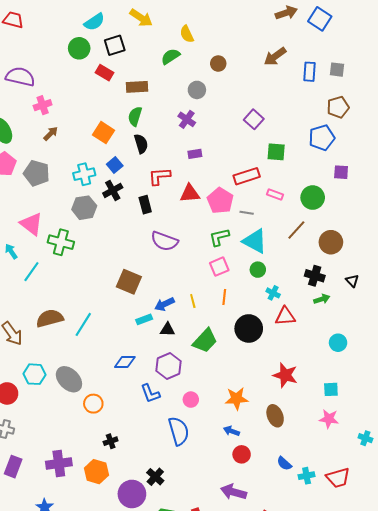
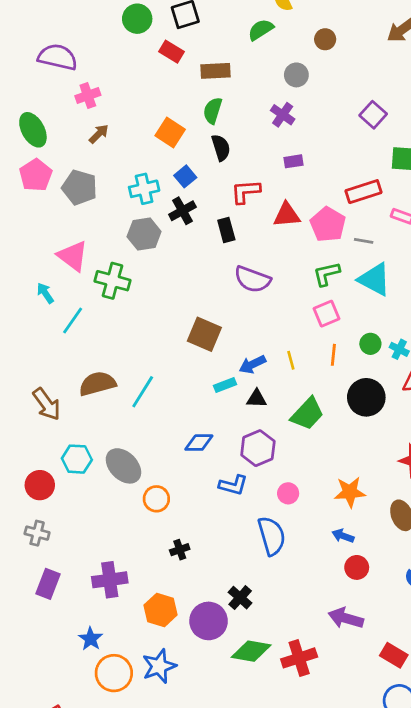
green circle: (258, 270) -> (370, 344), moved
blue L-shape: (150, 393) -> (233, 485), turned -55
orange hexagon: (96, 472) -> (161, 610), moved

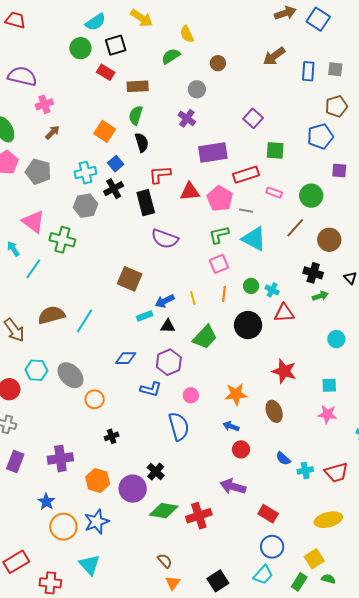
purple rectangle: (294, 161) -> (213, 152), moved, size x2.0
black rectangle: (226, 230) -> (146, 203), size x1.4

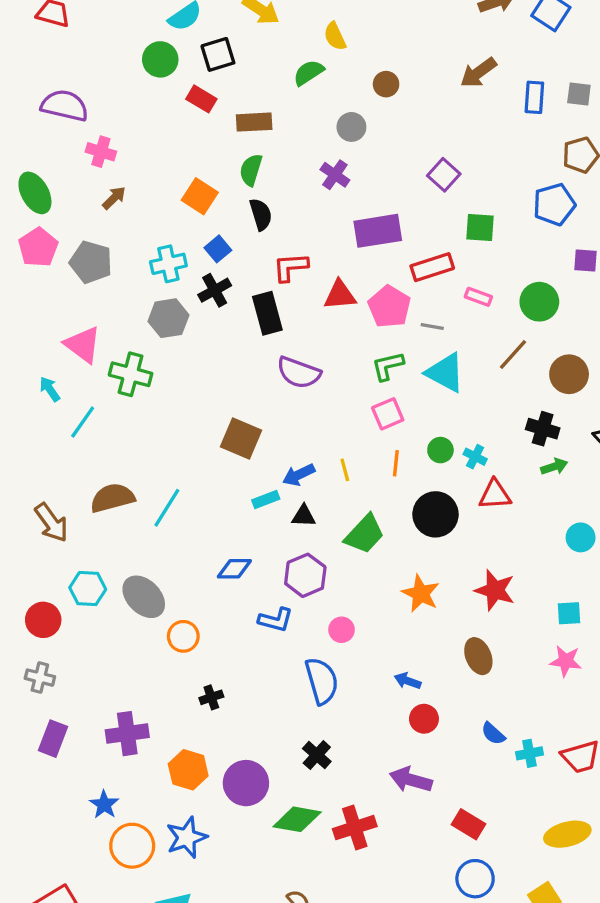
pink cross: (44, 104) -> (101, 152), turned 36
orange star: (236, 394) -> (421, 593), moved, turned 30
black cross: (156, 472) -> (317, 755), moved

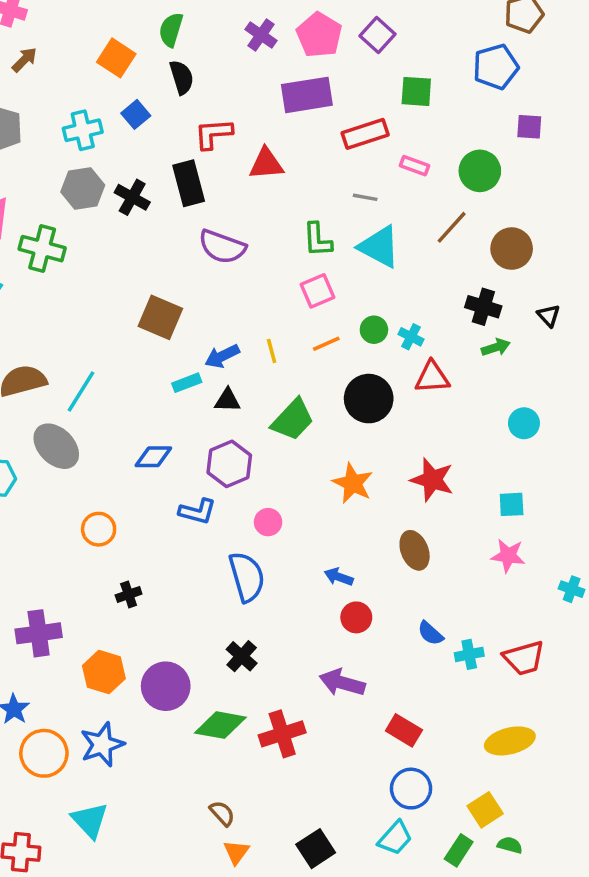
black cross: (215, 290) -> (132, 197), moved, turned -32
pink pentagon: (389, 307) -> (319, 35), moved
green L-shape: (388, 366) -> (317, 240), turned -80
orange line: (396, 463) -> (326, 344), turned 60
gray ellipse: (144, 597) -> (56, 446), moved

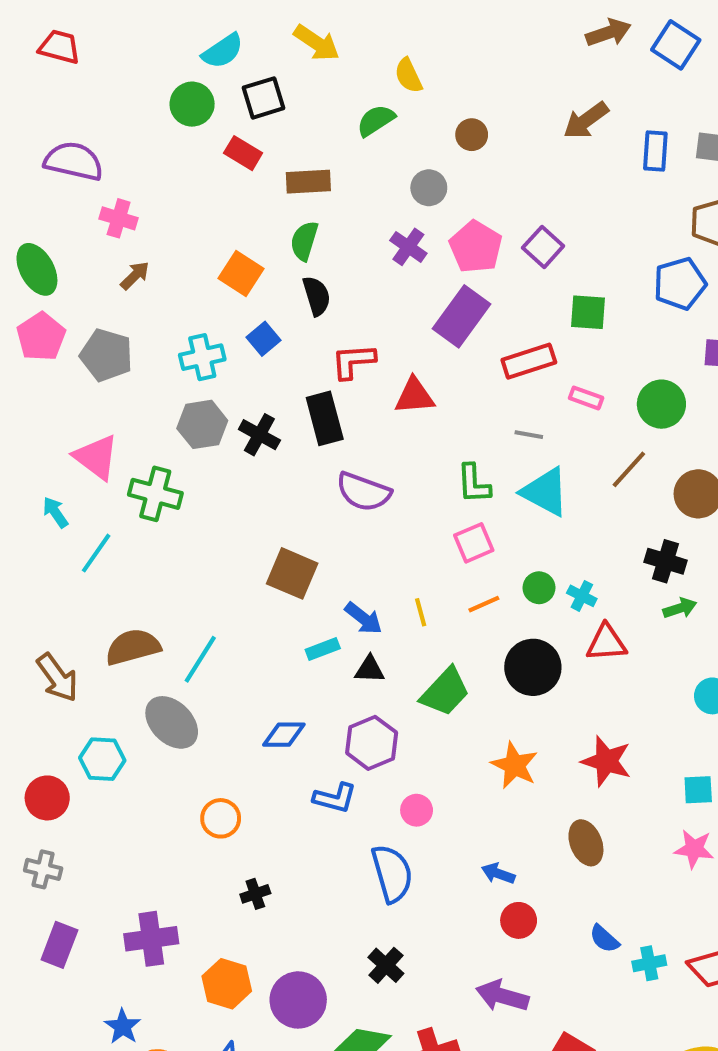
purple rectangle: (307, 95) -> (461, 316), turned -45
blue arrow: (222, 356) -> (363, 618), turned -116

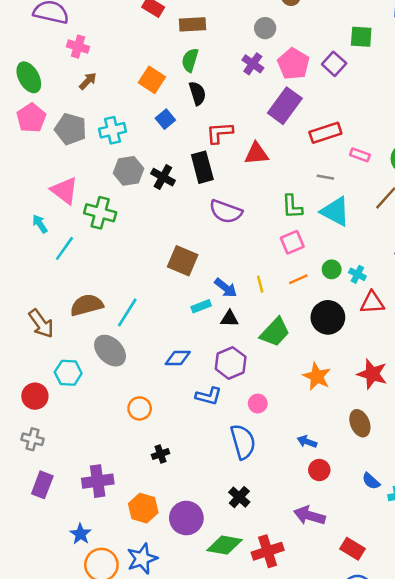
green square: (588, 312) -> (361, 37), moved
cyan cross: (202, 357) -> (112, 130), moved

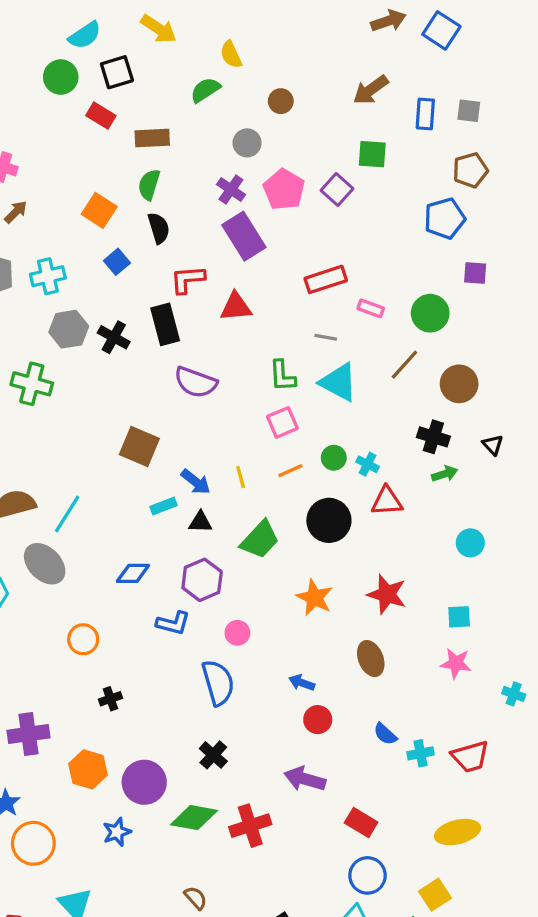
purple rectangle: (285, 106) -> (244, 236), moved, turned -68
blue star: (142, 559) -> (117, 832), moved, size x0.7

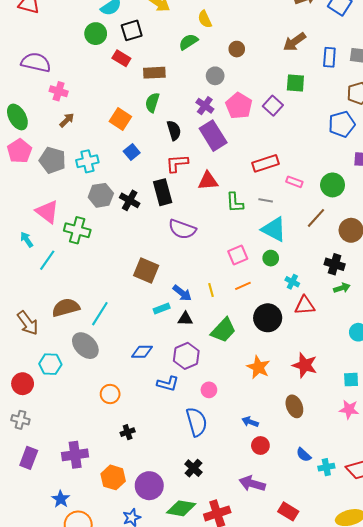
black semicircle: (159, 228) -> (174, 130), moved
green L-shape: (282, 376) -> (235, 202), moved
green circle: (334, 458) -> (271, 258), moved

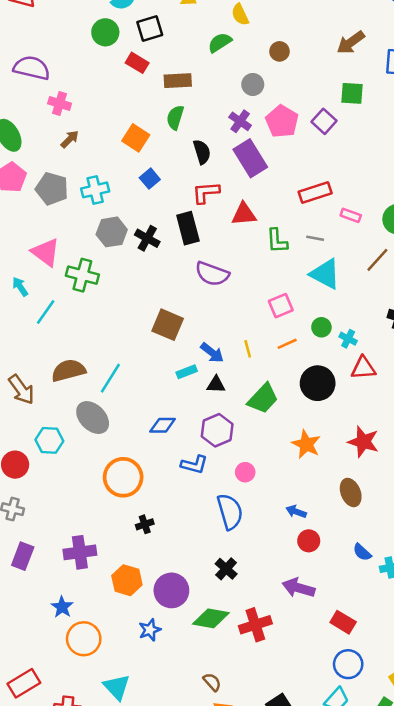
green circle: (271, 258) -> (321, 327), moved
orange circle: (110, 394) -> (123, 477), size x1.6

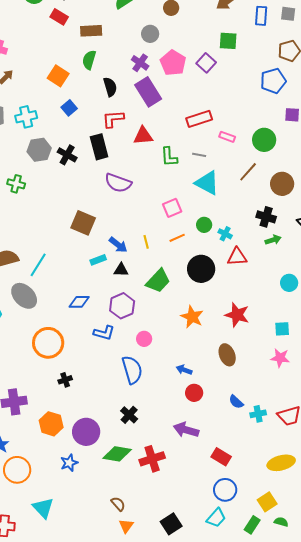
green cross: (82, 275) -> (16, 184), size x0.7

